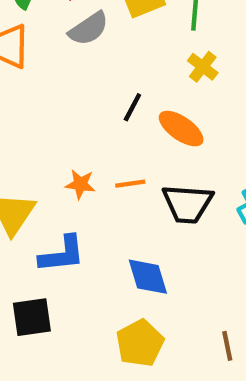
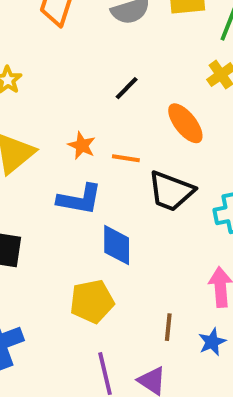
black line: (132, 107) -> (127, 88), moved
blue L-shape: (62, 254) -> (80, 199), moved

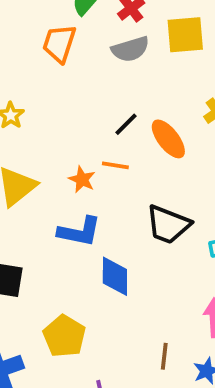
orange ellipse: (185, 123) -> (168, 139), moved
orange line: (126, 158) -> (115, 165), moved
yellow pentagon: (92, 301) -> (64, 336), moved, turned -30

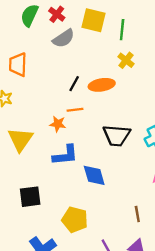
yellow square: (185, 35) -> (93, 20), turned 35
orange trapezoid: (59, 43) -> (18, 65), moved
orange ellipse: (168, 139) -> (102, 85), turned -45

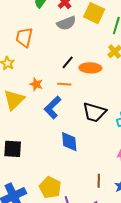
orange star: (58, 124) -> (36, 84), moved
blue L-shape: (65, 155) -> (53, 107), moved, turned 130
yellow pentagon: (75, 220) -> (50, 187), moved

